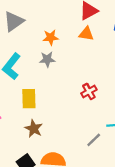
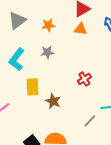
orange star: (51, 37) -> (48, 25), moved
brown star: (34, 129) -> (53, 101), moved

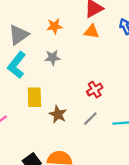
gray triangle: (17, 20) -> (19, 35), moved
gray line: (90, 121) -> (90, 119), moved

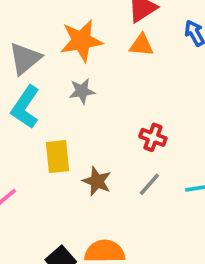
orange star: (54, 26) -> (81, 41), size x1.6
red cross: (95, 90) -> (153, 137), turned -35

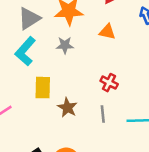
orange triangle: (141, 45) -> (107, 32), moved
gray line: (149, 184) -> (103, 114), turned -54

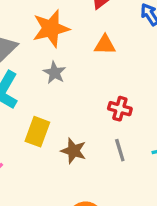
gray star: (65, 45) -> (55, 73), turned -30
yellow rectangle: (43, 88) -> (37, 132), turned 30

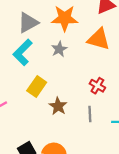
orange triangle: (105, 45) -> (99, 39), size x1.5

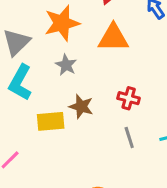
yellow rectangle: (37, 86) -> (51, 121), turned 66
brown star: (58, 106) -> (81, 107), moved

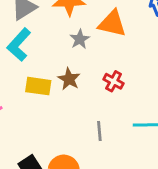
gray star: (66, 65) -> (80, 39), moved
gray line: (129, 138) -> (99, 131), moved

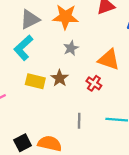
orange triangle: (112, 24) -> (109, 60), moved

